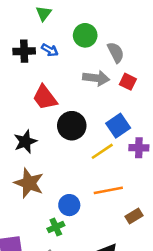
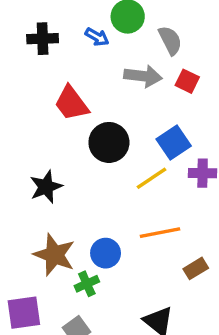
blue arrow: (50, 50) -> (97, 37), moved
black star: (25, 142) -> (46, 187), moved
brown star: (29, 183) -> (54, 255), moved

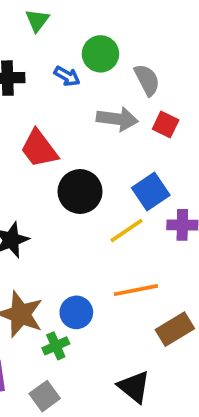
brown rectangle: (196, 268) -> (175, 329), size x1.4

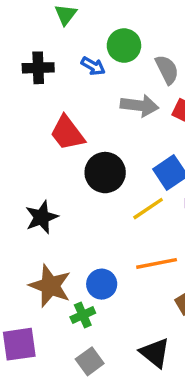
gray square: (45, 396) -> (90, 361), moved

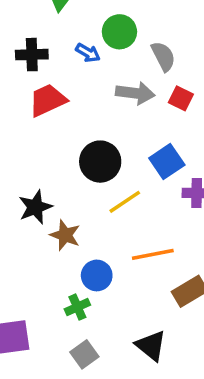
red trapezoid: (67, 133) -> (48, 100), moved, turned 102
yellow line: (148, 209) -> (125, 202), moved
brown star: (50, 286) -> (65, 235), moved, size x0.7

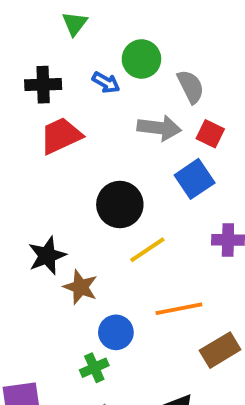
blue square: (167, 162) -> (195, 179), moved

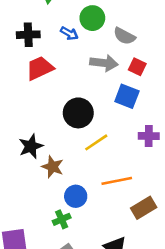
gray semicircle: (191, 87) -> (124, 36), turned 145
blue square: (195, 179) -> (127, 96), turned -35

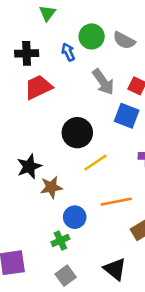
blue arrow: (69, 33) -> (68, 52), turned -144
gray semicircle: (124, 36) -> (124, 40), moved
gray arrow: (104, 63) -> (103, 82), turned 48
brown star: (53, 167) -> (51, 187), turned -30

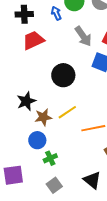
yellow line: (95, 163) -> (67, 112), moved
blue circle: (75, 217) -> (37, 140), moved

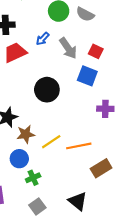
blue arrow: (56, 13) -> (43, 39), moved, turned -112
yellow line: (67, 112) -> (51, 142), moved

